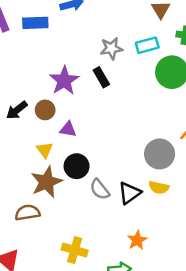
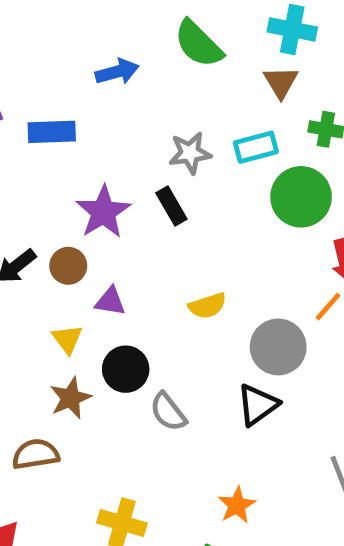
blue rectangle: (35, 23) -> (52, 132), moved
brown star: (46, 182) -> (70, 398), size x0.7
yellow semicircle: (159, 187) -> (207, 306), moved, turned -30
black triangle: (129, 193) -> (258, 405), moved

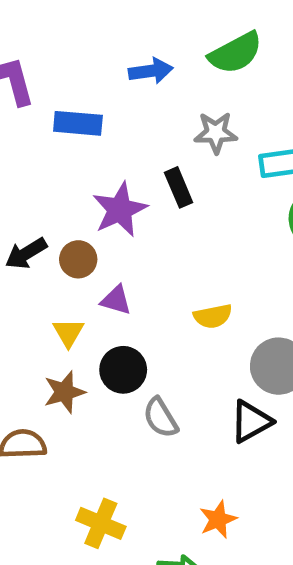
green semicircle: (198, 44) -> (235, 53), turned -80
gray star: (190, 153) -> (216, 133), moved
black rectangle: (171, 206) -> (179, 187), moved

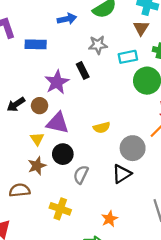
purple triangle: (116, 300) -> (58, 123), size x1.6
gray semicircle: (161, 418) -> (81, 175), turned 60
yellow cross: (101, 523) -> (60, 209), moved

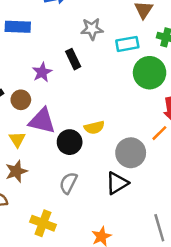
purple star: (57, 82) -> (42, 72), size x0.7
black circle: (63, 154) -> (70, 142), moved

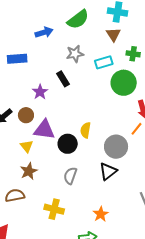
yellow semicircle: (94, 127) -> (85, 130), turned 119

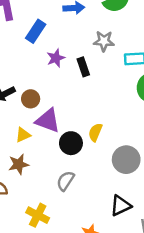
blue rectangle: (17, 59) -> (36, 31), turned -66
purple star: (40, 92) -> (56, 58), moved
yellow triangle: (27, 146) -> (23, 135), turned 32
black triangle: (108, 171) -> (121, 206), moved

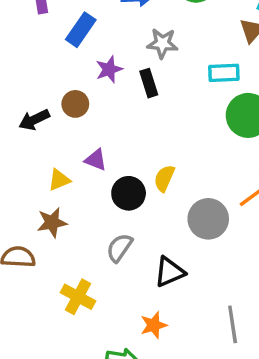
gray star: (104, 41) -> (162, 43), moved
brown circle: (31, 99) -> (75, 104), moved
purple triangle: (48, 121) -> (96, 160), size x0.6
black triangle: (121, 206) -> (170, 272), moved

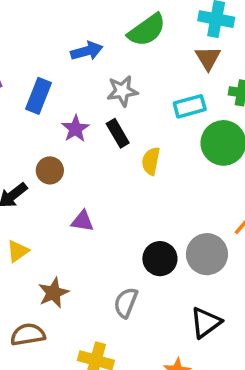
yellow semicircle: (164, 178) -> (151, 161), moved
yellow triangle: (59, 180) -> (18, 251), moved
black circle: (129, 193) -> (160, 259), moved
black triangle: (170, 272) -> (206, 323), moved

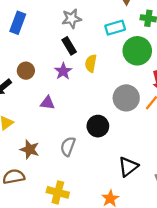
purple star: (75, 129) -> (63, 71), moved
gray circle: (207, 254) -> (126, 98), moved
brown star: (53, 293) -> (30, 149), turned -30
gray semicircle: (126, 303) -> (68, 146), moved

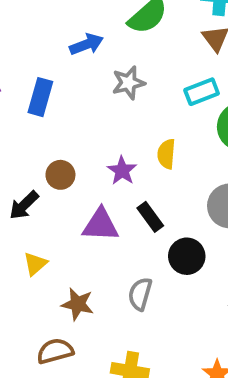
black rectangle: (69, 46) -> (150, 217), moved
purple triangle: (48, 103) -> (101, 225), size x1.5

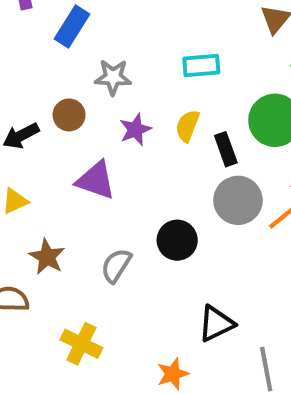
gray star: (128, 83) -> (113, 77), moved
cyan rectangle: (202, 92) -> (201, 66), moved
black rectangle: (150, 217) -> (226, 149), moved

